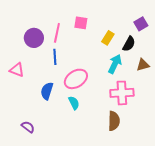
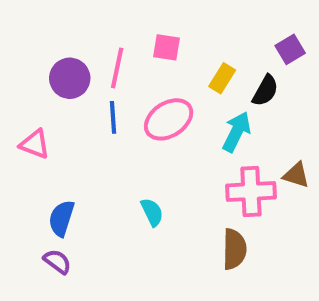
brown triangle: (143, 65) -> (296, 175), moved, turned 32
pink ellipse: (76, 79) -> (169, 119), moved
blue semicircle: (47, 91) -> (61, 218), moved

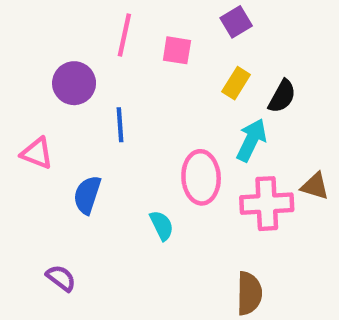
purple square: (290, 49) -> (236, 22), moved
pink line: (117, 68) -> (124, 35), moved
pink ellipse: (169, 119) -> (201, 177), moved, turned -60
blue semicircle: (61, 218) -> (87, 195), moved
brown semicircle: (234, 249) -> (249, 293), moved

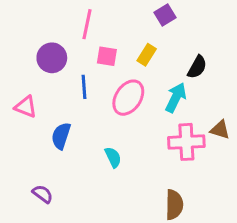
pink square: (177, 50) -> (107, 56), moved
yellow rectangle: (236, 83) -> (147, 55), moved
pink ellipse: (201, 177) -> (128, 98), moved, turned 36

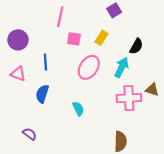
purple circle: (52, 58) -> (18, 40), moved
blue line: (84, 87) -> (45, 62), moved

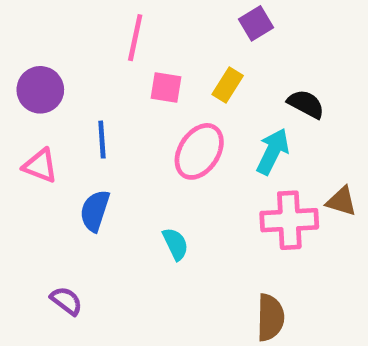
black semicircle: (136, 46) -> (306, 104), turned -91

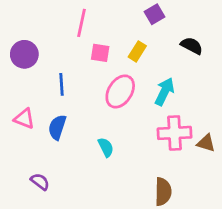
black semicircle: (306, 104) -> (192, 46), moved
pink triangle: (40, 166) -> (24, 119), moved
brown triangle: (341, 201) -> (206, 143), moved

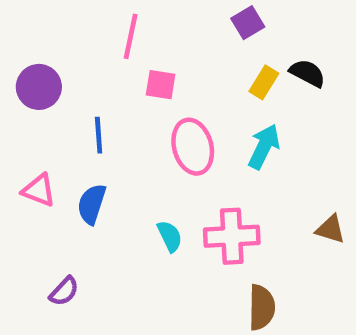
yellow rectangle: (137, 51) -> (264, 82), moved
pink ellipse: (120, 91) -> (193, 147), turned -48
pink cross: (175, 133) -> (232, 236), moved
purple semicircle: (40, 182) -> (64, 291), turned 96

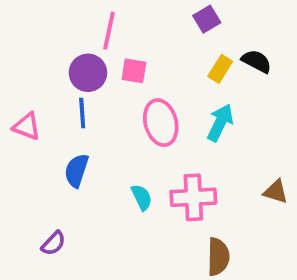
purple circle: (39, 87) -> (88, 73), moved
pink triangle: (39, 190) -> (27, 126), moved

